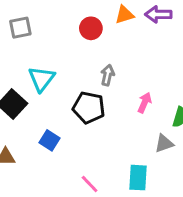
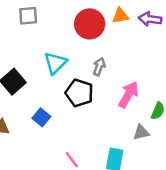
red circle: (91, 28) -> (90, 24), size x1.5
cyan triangle: (42, 79) -> (55, 63), moved
pink arrow: (145, 103) -> (128, 95), size x1.5

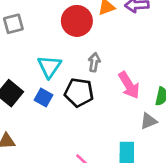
pink arrow: (128, 95) -> (129, 85), turned 128
blue square: (41, 117) -> (43, 97), moved

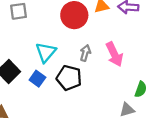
pink arrow: (129, 85) -> (114, 54), moved

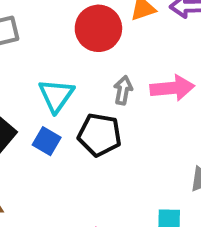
pink arrow: (114, 54) -> (172, 88), turned -65

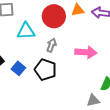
gray arrow: (123, 90) -> (51, 45), moved
cyan triangle: (56, 95) -> (26, 31), moved, turned 42

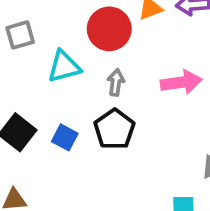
black pentagon: (45, 70) -> (114, 129), turned 30

